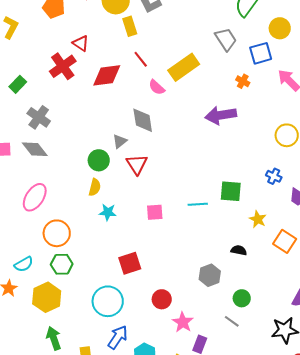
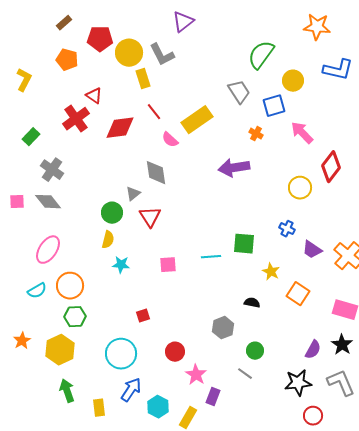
red square: (130, 263) -> (143, 316), size x0.6
cyan semicircle: (24, 264) -> (37, 291), moved

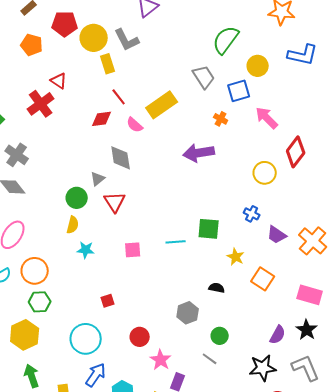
red diamond: (120, 128) -> (102, 119), moved, size x0.7

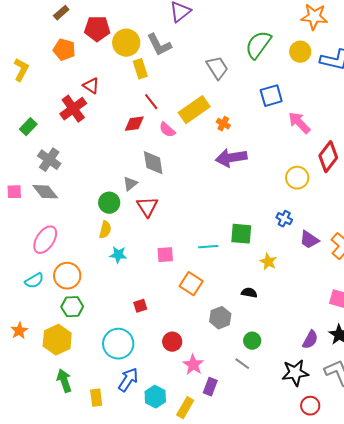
yellow circle: (258, 66) -> (300, 52), moved
gray trapezoid: (204, 77) -> (217, 68), moved
orange cross: (221, 119) -> (223, 124), moved
orange square: (263, 279) -> (191, 284), moved

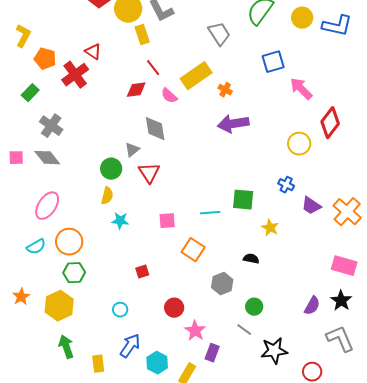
orange pentagon: (64, 50) -> (45, 59), moved
cyan circle: (118, 344) -> (120, 310), size x0.5
black star: (295, 373) -> (274, 351), moved

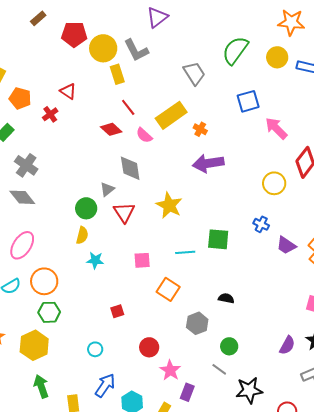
red cross: (75, 75) -> (50, 114), size x0.6
red diamond: (136, 90) -> (111, 129), turned 50
yellow star: (270, 228) -> (169, 205), moved, size x1.5

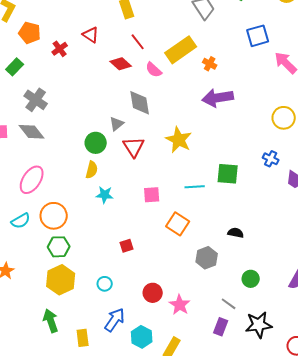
red triangle: (68, 91) -> (91, 35), moved
yellow hexagon: (34, 345) -> (61, 280), moved
green circle: (229, 346) -> (251, 279), moved
red circle: (149, 347) -> (153, 293), moved
purple rectangle: (187, 392) -> (221, 327), moved

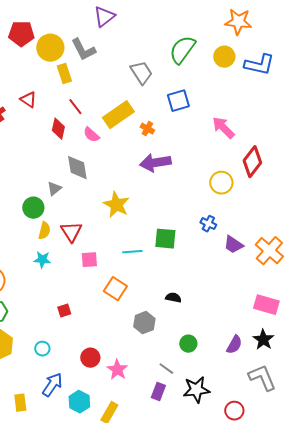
blue square: (258, 36) -> (178, 101), moved
red diamond: (121, 64) -> (58, 129), turned 60
red triangle: (134, 147) -> (71, 232), moved
yellow semicircle: (92, 170) -> (44, 231), moved

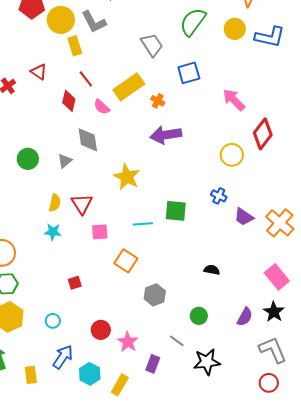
green circle: (33, 208) -> (28, 159), moved
black semicircle: (173, 298) -> (212, 270), moved
pink rectangle: (266, 305) -> (277, 277), turned 35
purple rectangle: (158, 392) -> (153, 364), moved
red circle: (234, 411) -> (269, 383), moved

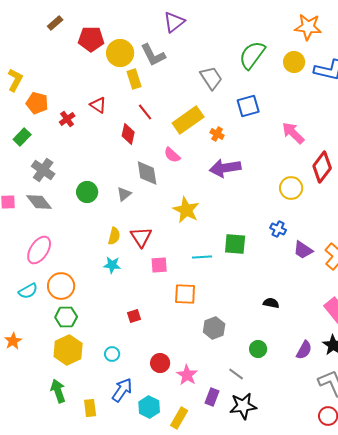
pink semicircle: (102, 107) -> (172, 155), moved
orange square: (126, 261) -> (185, 294), turned -30
black star: (207, 362) -> (243, 406), moved

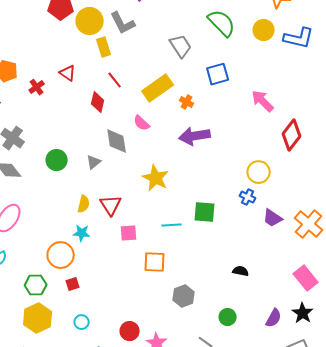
green semicircle: (252, 55) -> (222, 23), turned 100
yellow circle: (291, 188) -> (259, 172), moved
orange circle: (61, 286) -> (61, 255), moved
red square: (134, 316) -> (73, 284), moved

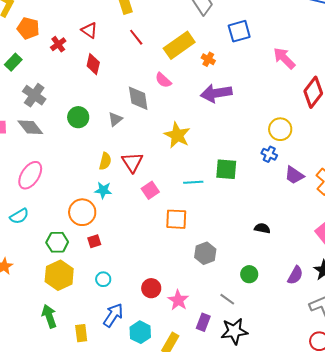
red diamond: (98, 102) -> (93, 64), moved
pink square: (129, 233) -> (150, 190), turned -30

